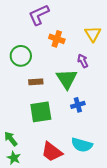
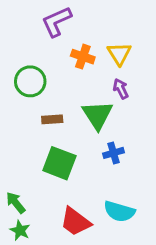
yellow triangle: (93, 34) -> (119, 54), moved
green square: (41, 112) -> (59, 163), turned 30

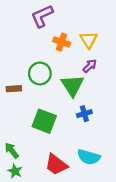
green circle: (30, 81) -> (40, 73), moved
purple arrow: (121, 89) -> (90, 66), turned 72
brown rectangle: (52, 119) -> (14, 89), moved

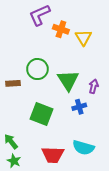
orange cross: (62, 42) -> (61, 29), moved
purple arrow: (90, 66) -> (94, 86), moved, turned -32
red trapezoid: (56, 165) -> (53, 155), turned -35

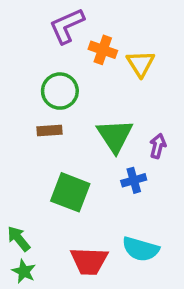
green circle: (37, 69) -> (60, 91), moved
brown rectangle: (13, 83) -> (50, 131), moved

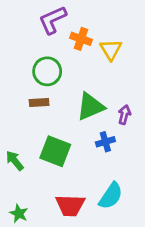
green triangle: (115, 136) -> (91, 107), turned 40
green arrow: (19, 239) -> (15, 161), moved
cyan semicircle: (141, 249) -> (111, 196), turned -72

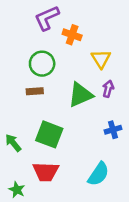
yellow triangle: (111, 50) -> (101, 59), moved
purple arrow: (124, 115) -> (108, 89), moved
blue cross: (105, 142) -> (113, 130), moved
red trapezoid: (70, 205) -> (46, 172), moved

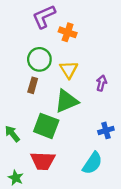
yellow triangle: (101, 59) -> (69, 70), moved
brown rectangle: (35, 91) -> (33, 85), turned -70
green triangle: (80, 95) -> (66, 101), moved
blue cross: (113, 130) -> (106, 130), moved

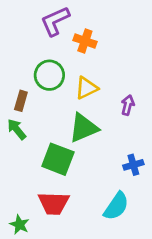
yellow triangle: (69, 70) -> (86, 88), turned 36
brown rectangle: (33, 85) -> (21, 101), moved
green arrow: (12, 134) -> (17, 129), moved

